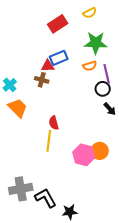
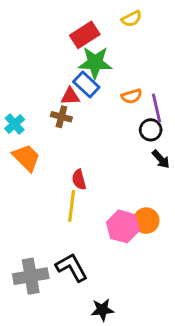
green star: (96, 43) -> (95, 63), moved
blue rectangle: (59, 58) -> (86, 85), turned 66
black L-shape: (46, 198) -> (72, 267), moved

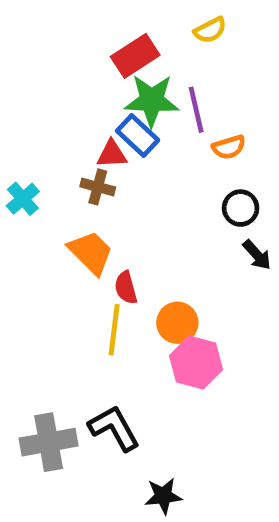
orange semicircle: (132, 96) -> (229, 147), moved
purple line: (156, 108) -> (196, 110), moved
orange trapezoid: (26, 158) -> (91, 253), moved
orange circle: (146, 221) -> (177, 323), moved

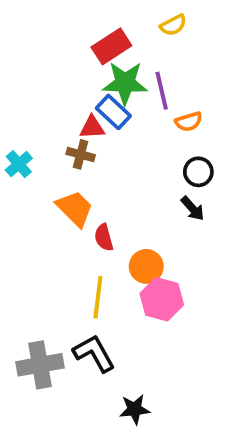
black arrow: (257, 255) -> (193, 208), moved
yellow line: (114, 330) -> (98, 297), moved

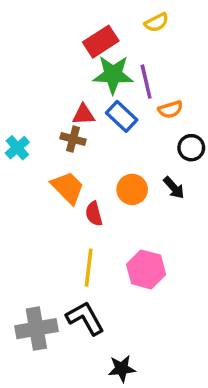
blue rectangle: (113, 112) -> (122, 116), moved
black circle: (198, 172) -> (191, 148), moved
orange circle: (146, 266) -> (132, 189), moved

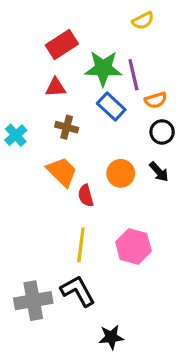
red rectangle: (101, 42) -> (62, 44), moved
red triangle: (83, 115) -> (56, 87), moved
black circle: (191, 148) -> (162, 132), moved

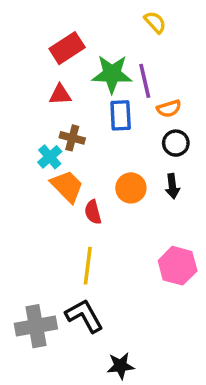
yellow semicircle: (143, 21) -> (155, 22), turned -105
blue rectangle: (111, 107) -> (121, 115), turned 44
cyan cross: (16, 135) -> (50, 157), moved
black arrow: (159, 172) -> (172, 186), turned 35
pink hexagon: (133, 246) -> (178, 266), moved

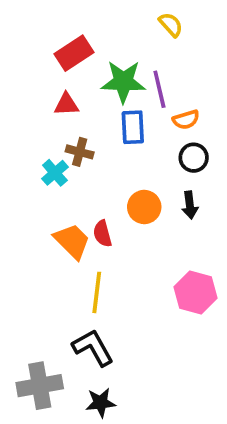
orange trapezoid: (67, 186) -> (72, 241), moved
gray cross: (36, 326) -> (40, 386), moved
black star: (121, 366) -> (101, 403), moved

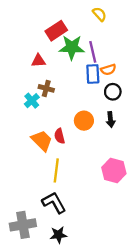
red rectangle: (74, 53) -> (56, 31), moved
blue rectangle: (133, 127) -> (93, 74), moved

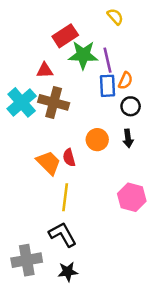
orange semicircle: (108, 70) -> (125, 81), turned -48
brown cross: (46, 88) -> (54, 102), size x1.6
cyan cross: (32, 101) -> (22, 102), moved, size x1.6

